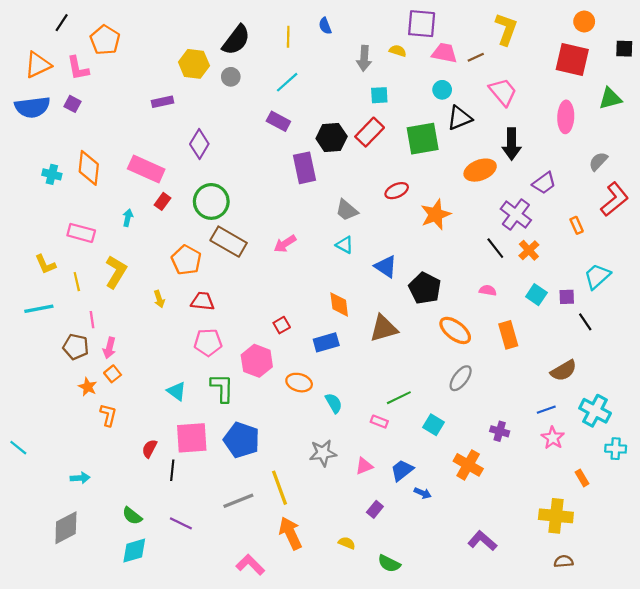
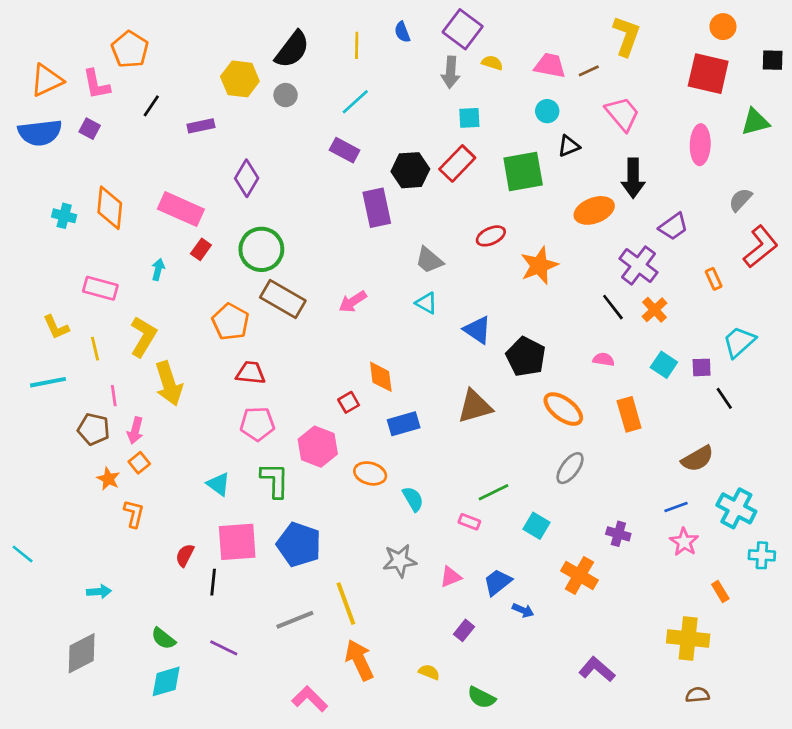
black line: (62, 23) -> (151, 106), moved
purple square: (422, 24) -> (463, 29), moved, turned 32
black triangle: (460, 118) -> (569, 146), size x0.7
yellow arrow: (159, 299) -> (169, 384), moved, size x2.0
orange diamond: (339, 304) -> (381, 377), moved

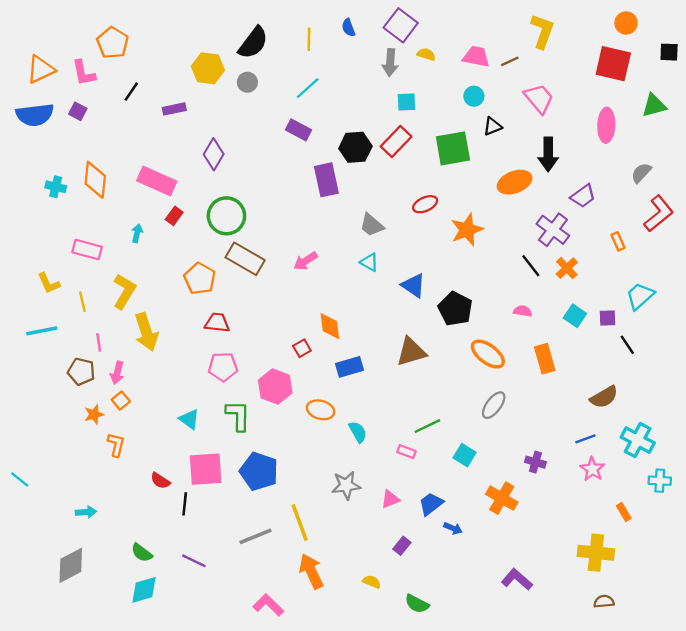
orange star: (108, 479) -> (94, 414), turned 30
red semicircle: (185, 555) -> (160, 481), turned -84

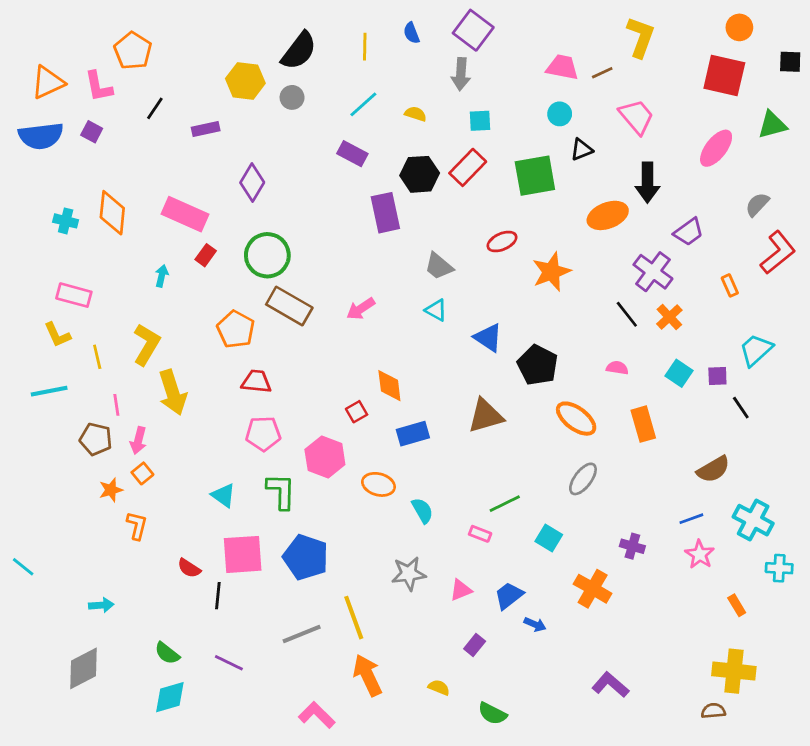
yellow semicircle: (426, 54) -> (416, 114), moved
pink ellipse: (606, 125) -> (716, 148), turned 36
pink rectangle: (87, 250) -> (74, 295), moved
yellow cross: (596, 553) -> (734, 671), moved

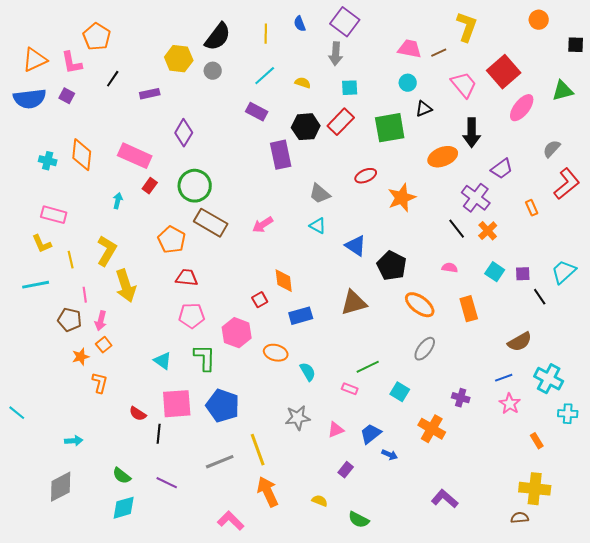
red square: (724, 75) -> (504, 72), moved, turned 36
cyan trapezoid: (756, 350) -> (564, 272), moved

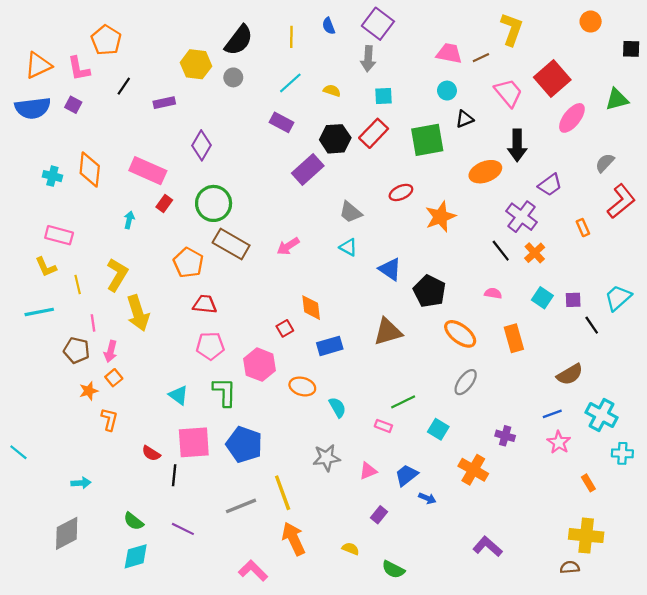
purple rectangle: (281, 155) -> (308, 169), turned 60

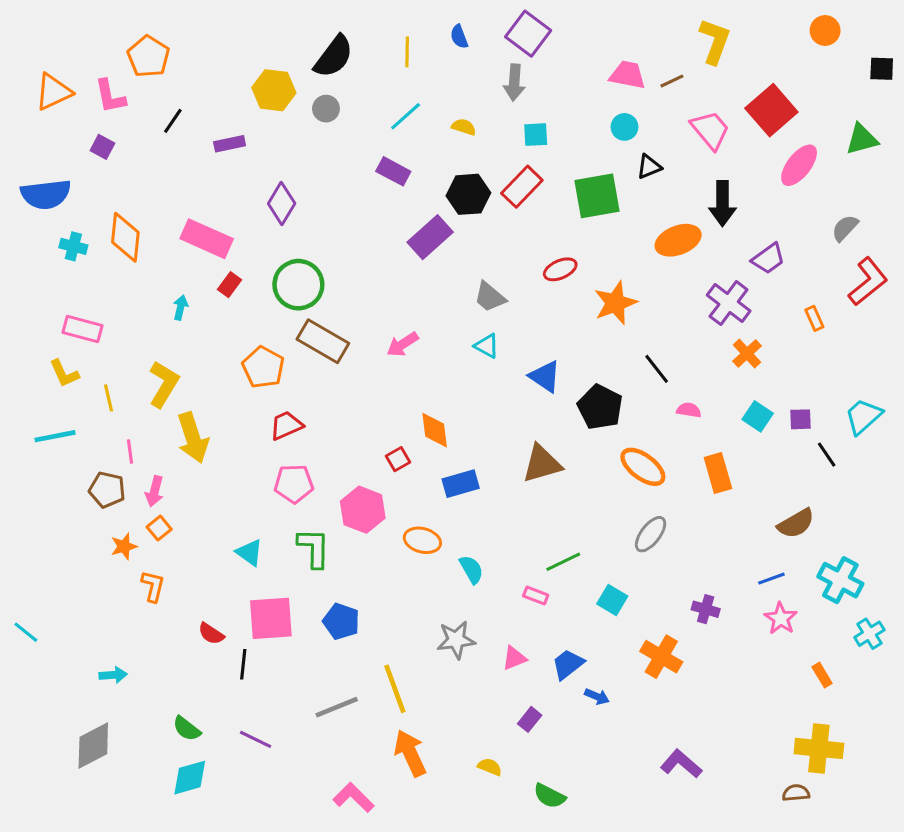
blue semicircle: (33, 108) -> (46, 194), moved
black line: (501, 251) -> (657, 369), moved
red trapezoid: (205, 304) -> (286, 425), turned -30
blue pentagon: (244, 445) -> (341, 621), size x0.7
cyan cross: (622, 453) -> (869, 634), turned -35

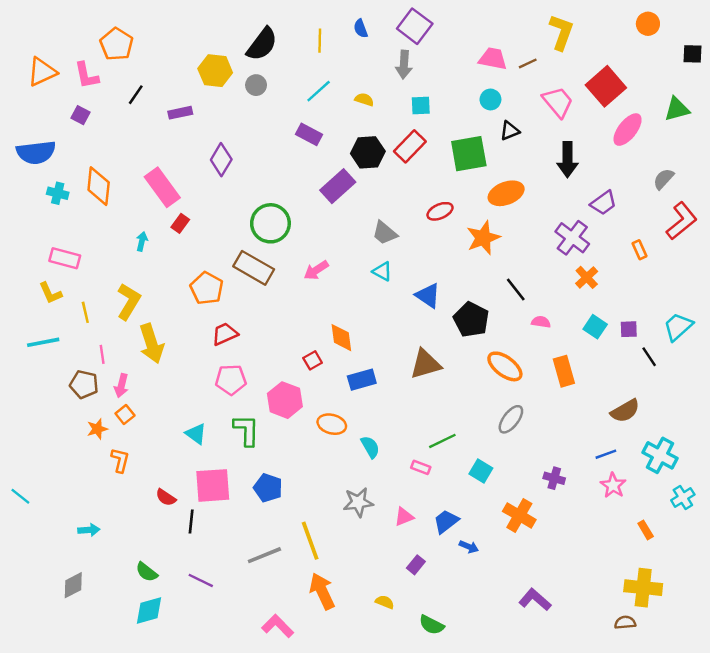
pink rectangle: (207, 239) -> (162, 187), turned 30
orange ellipse: (678, 240) -> (506, 193), moved
green circle: (298, 285) -> (270, 223), moved
gray diamond: (93, 745) -> (73, 585), size x0.7

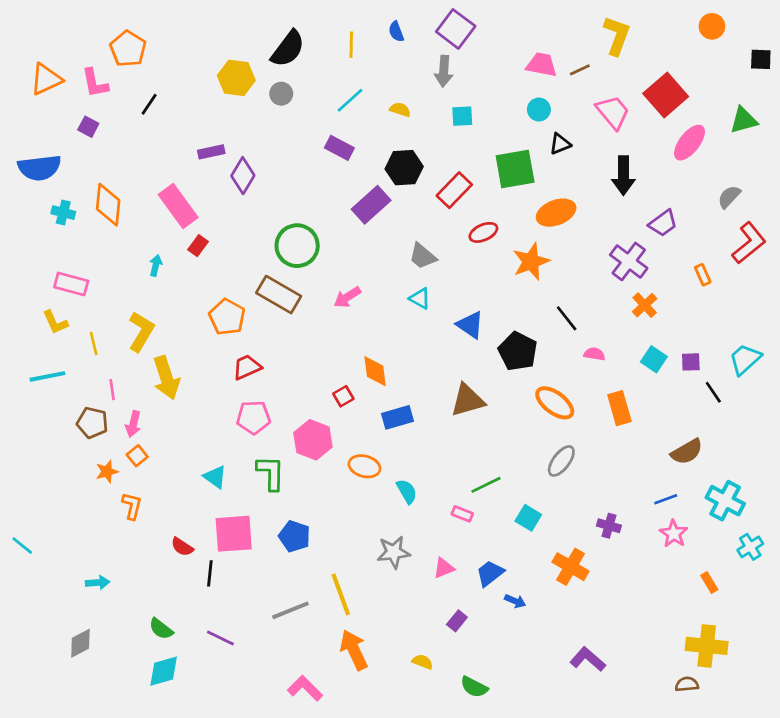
purple rectangle: (180, 113) -> (211, 152), moved
red rectangle: (410, 146) -> (454, 190), moved

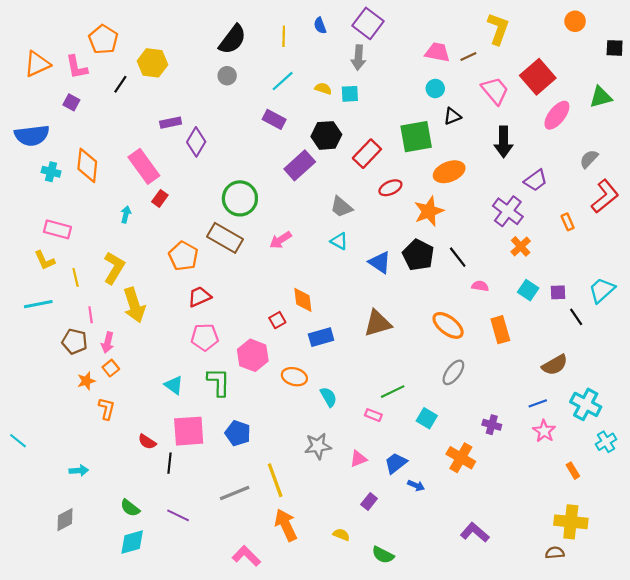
yellow hexagon: (236, 78) -> (152, 63), moved
cyan square: (462, 116) -> (350, 94), moved
black pentagon: (518, 351) -> (418, 255), moved

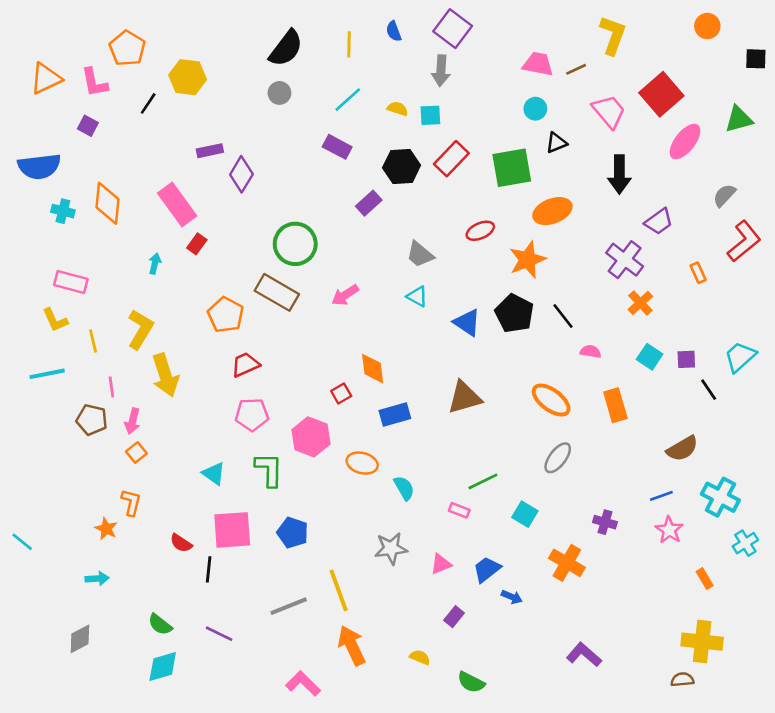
red rectangle: (367, 154) -> (451, 159), moved
purple rectangle: (300, 165) -> (369, 203), size x0.7
orange star: (86, 381) -> (106, 529), moved, turned -30

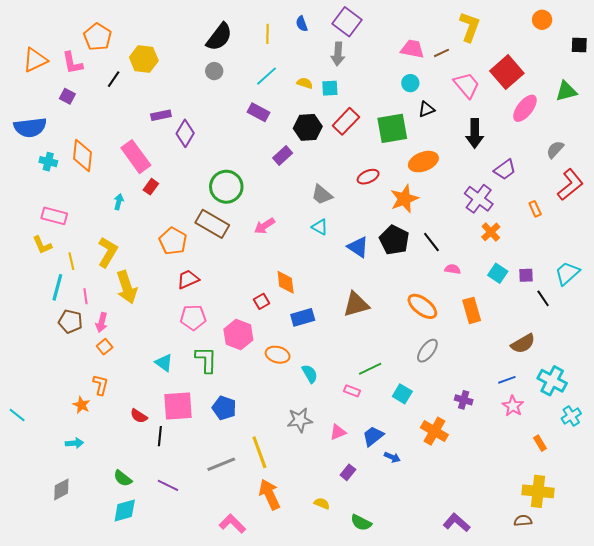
cyan line: (47, 374) -> (57, 287), moved, turned -64
purple L-shape: (584, 655) -> (457, 523), moved

